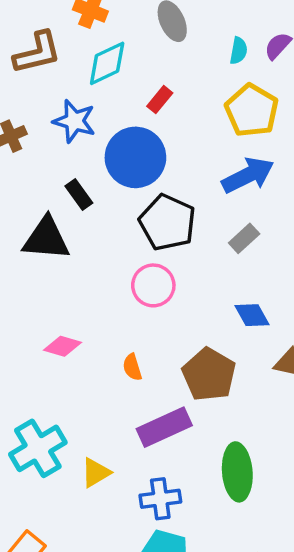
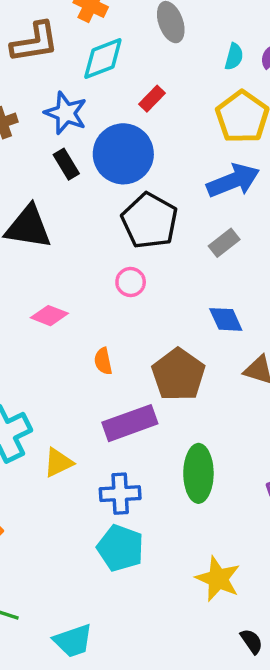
black rectangle: (79, 195) -> (66, 164), moved
pink circle: (153, 285) -> (131, 282), size x0.7
pink diamond: (62, 346) -> (49, 316), moved

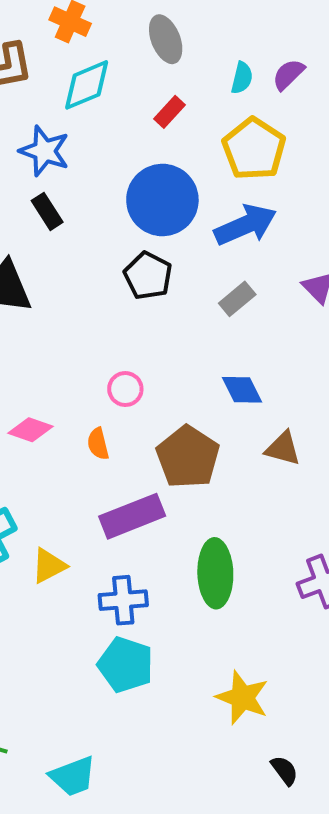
red rectangle: (152, 99) -> (170, 112), moved
blue circle: (123, 154) -> (162, 200), moved
black pentagon: (150, 221) -> (148, 276), size x0.7
pink circle: (131, 282) -> (125, 389), moved
pink diamond: (49, 316) -> (30, 430), moved

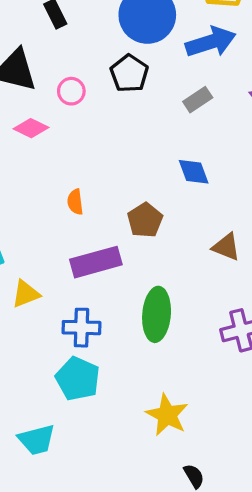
pink circle: (125, 389) -> (71, 91), moved
pink diamond: (30, 430) -> (31, 128), moved
brown triangle: (283, 448) -> (226, 247), moved
brown pentagon: (188, 457) -> (145, 220), size x0.7
cyan trapezoid: (73, 776) -> (37, 440), moved

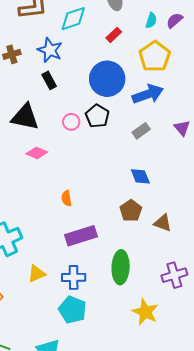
pink circle: (71, 91) -> (71, 122), moved
brown pentagon: (145, 220) -> (131, 211), moved
yellow triangle: (26, 294) -> (37, 274), moved
yellow star: (167, 415) -> (145, 312), moved

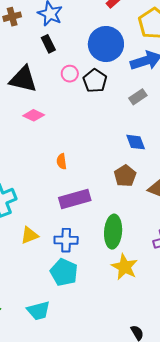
pink circle: (71, 122) -> (70, 74), moved
yellow star: (145, 312) -> (125, 267), moved

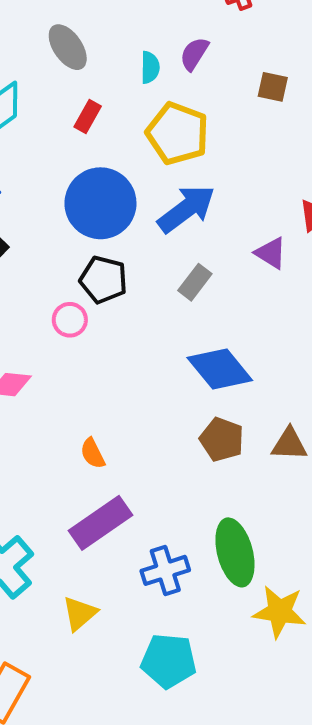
pink circle: (70, 74) -> (70, 320), moved
blue diamond: (136, 142) -> (220, 369), size x1.5
purple rectangle: (75, 199) -> (100, 523), moved
blue cross: (66, 240) -> (165, 570), moved

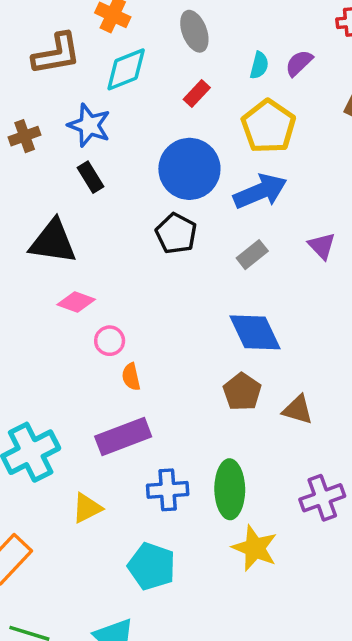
pink circle: (70, 320) -> (110, 341), moved

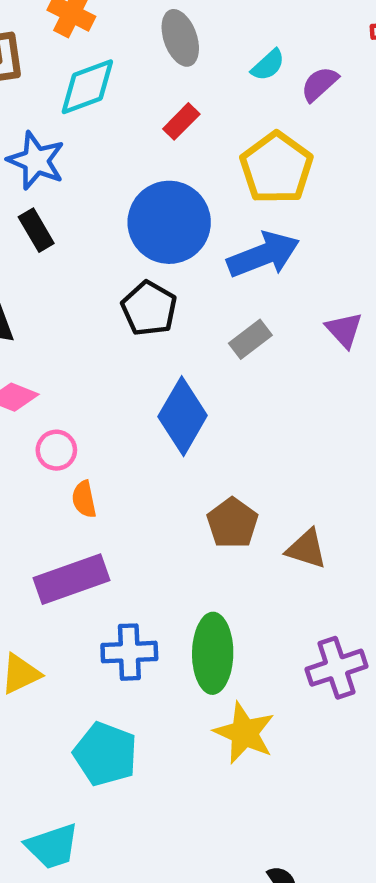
cyan semicircle: (259, 65) -> (268, 65), moved, turned 32
blue diamond: (255, 332) -> (183, 416), moved, turned 54

